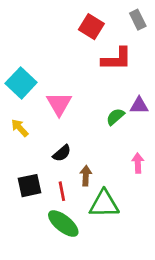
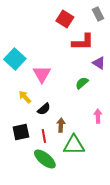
purple triangle: (139, 105) -> (99, 63), moved, turned 32
yellow arrow: (20, 128) -> (25, 97), moved

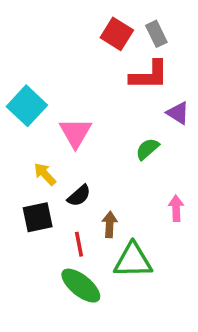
gray rectangle: (98, 14) -> (156, 34), moved
black square: (21, 132) -> (38, 217), moved

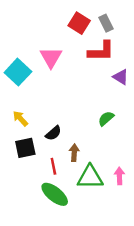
pink triangle: (75, 133) -> (51, 57), moved
green semicircle: (147, 149) -> (106, 119), moved
yellow arrow: (45, 174) -> (20, 119), moved
pink arrow: (176, 208) -> (119, 176), moved

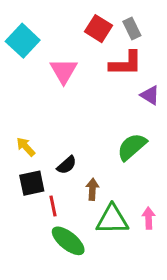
cyan square: (18, 72) -> (23, 41), moved
green semicircle: (106, 119) -> (132, 147), size x1.5
red line: (53, 166) -> (53, 206), moved

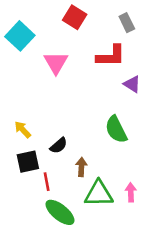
red square: (98, 29) -> (75, 17), moved
gray rectangle: (132, 29) -> (127, 23), moved
green semicircle: (132, 147) -> (116, 130), turned -76

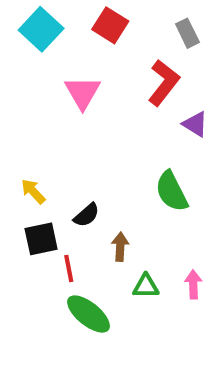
cyan square: (20, 36) -> (41, 29), moved
red L-shape: (111, 56) -> (164, 83), turned -52
green triangle: (99, 194) -> (146, 286), size x0.6

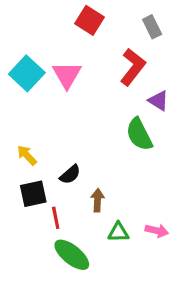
cyan square: (41, 29) -> (27, 73), moved
green semicircle: (172, 191) -> (139, 134), moved
pink arrow: (193, 284) -> (157, 231), turned 105

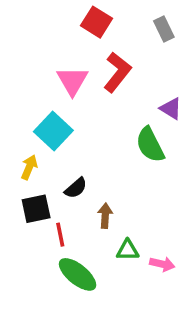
red L-shape: (133, 67) -> (117, 72), moved
cyan square: (27, 73) -> (53, 131), moved
yellow arrow: (27, 155) -> (29, 167), turned 65
pink arrow: (157, 231) -> (162, 264), moved

